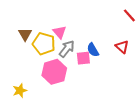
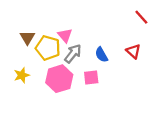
pink square: (83, 58) -> (91, 78), moved
yellow star: (20, 91) -> (22, 75), moved

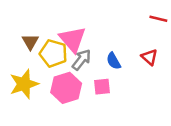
red line: (141, 17) -> (158, 19), turned -35
pink triangle: (65, 35) -> (73, 39), size x1.6
yellow star: (22, 75) -> (24, 84), size x1.6

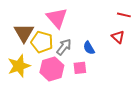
pink triangle: (73, 39) -> (57, 18), moved
brown triangle: (30, 42) -> (24, 33), size x1.5
red triangle: (149, 57) -> (118, 37), moved

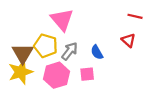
brown triangle: (24, 33) -> (23, 53), moved

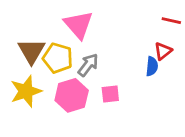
red triangle: (128, 40) -> (163, 51), turned 40
blue semicircle: (97, 52) -> (152, 66), moved, turned -144
brown triangle: (23, 53) -> (31, 51), moved

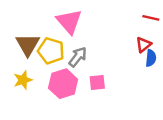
blue semicircle: (152, 66) -> (151, 58), moved
yellow star: (26, 91) -> (23, 80), size x0.7

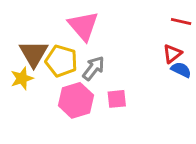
blue semicircle: (151, 58) -> (181, 70), turned -70
yellow star: (23, 80) -> (22, 78), moved

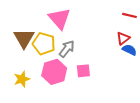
yellow star: (22, 78) -> (22, 79), moved

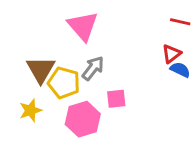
brown triangle: (24, 38) -> (41, 70), moved
yellow pentagon: (44, 44) -> (64, 83), moved
pink hexagon: (54, 72) -> (83, 119), moved

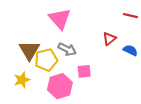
red triangle: (171, 54) -> (109, 39), moved
gray arrow: (93, 68) -> (67, 49), turned 78
yellow pentagon: (64, 83) -> (46, 60), turned -30

